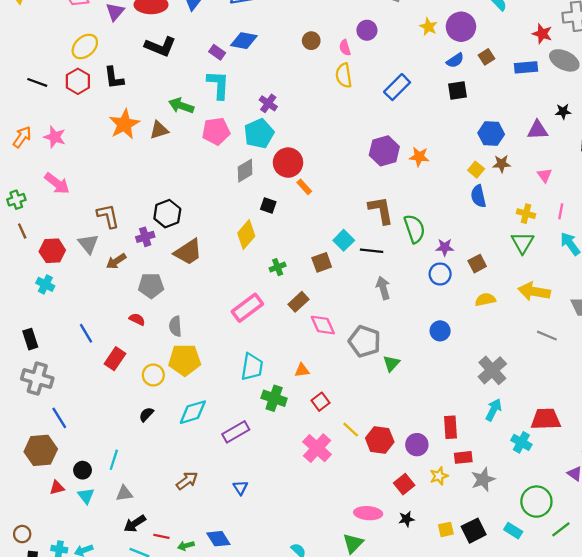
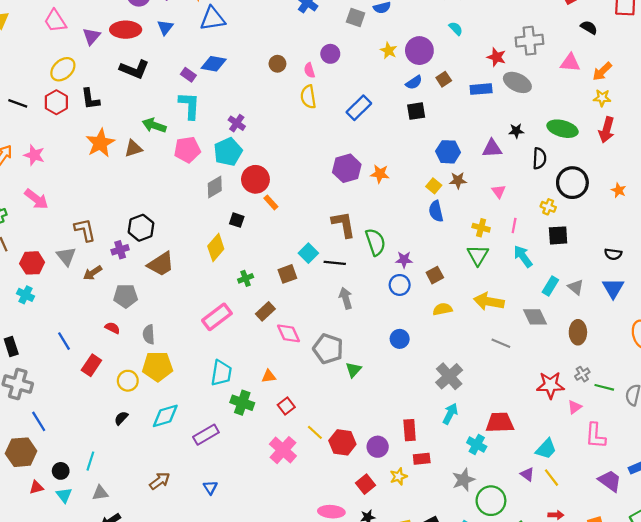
gray star: (483, 479) -> (463, 480), moved

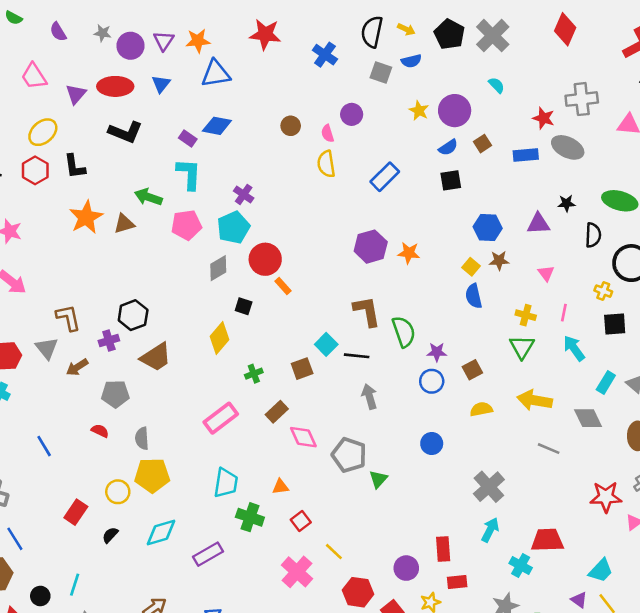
red rectangle: (91, 365) -> (76, 512), moved
red hexagon: (342, 442) -> (358, 592), moved

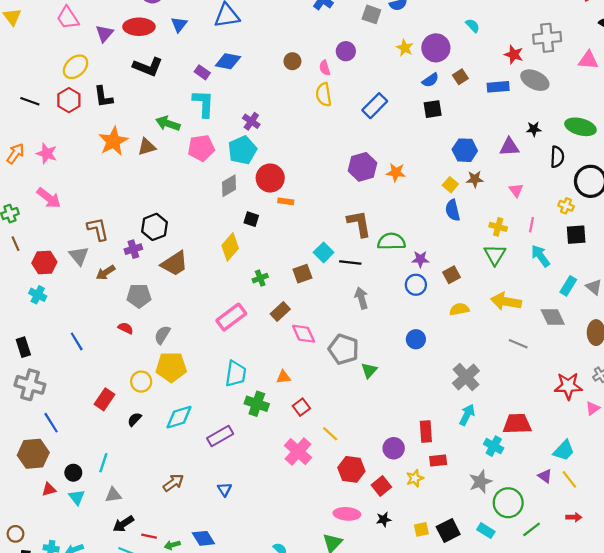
orange rectangle: (283, 286) -> (286, 201), turned -40
green semicircle: (404, 332) -> (391, 241), turned -72
gray semicircle: (142, 438) -> (162, 335), turned 36

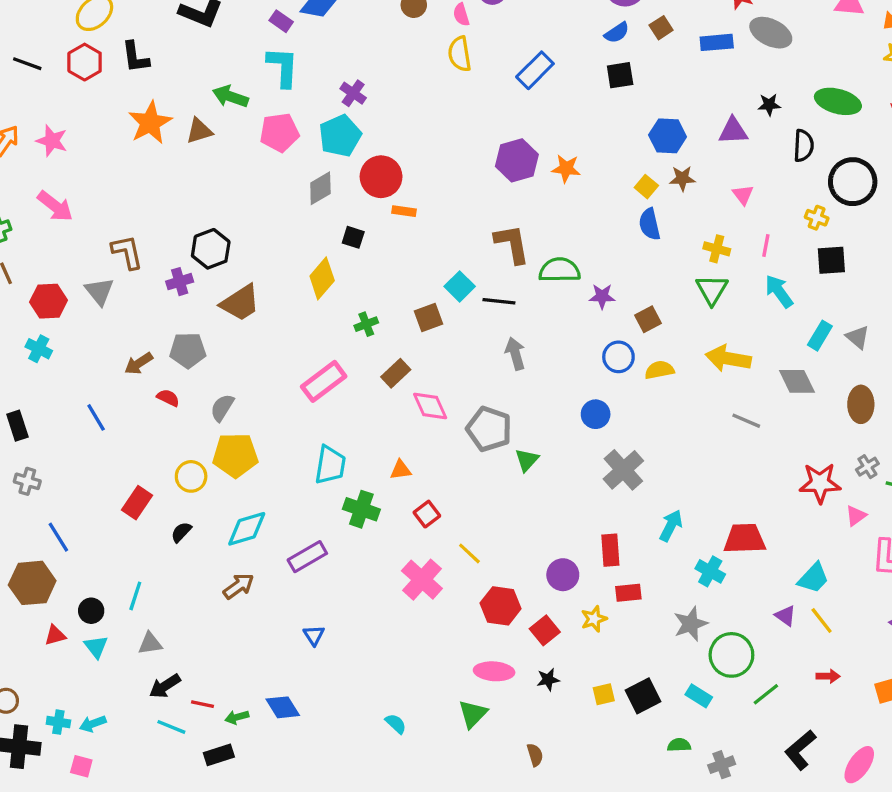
brown arrow: (106, 273) -> (139, 363), moved
blue circle: (416, 285) -> (618, 357), moved
gray cross: (466, 377) -> (623, 470), moved
gray cross: (30, 385) -> (27, 481), size x0.6
brown arrow: (173, 483) -> (239, 586), moved

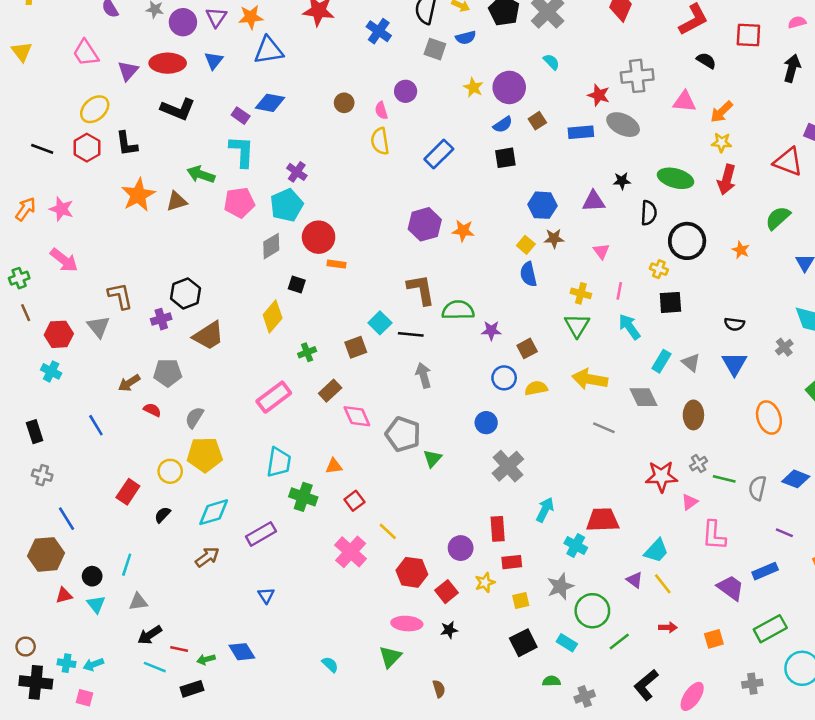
yellow square: (604, 694) -> (521, 600), moved

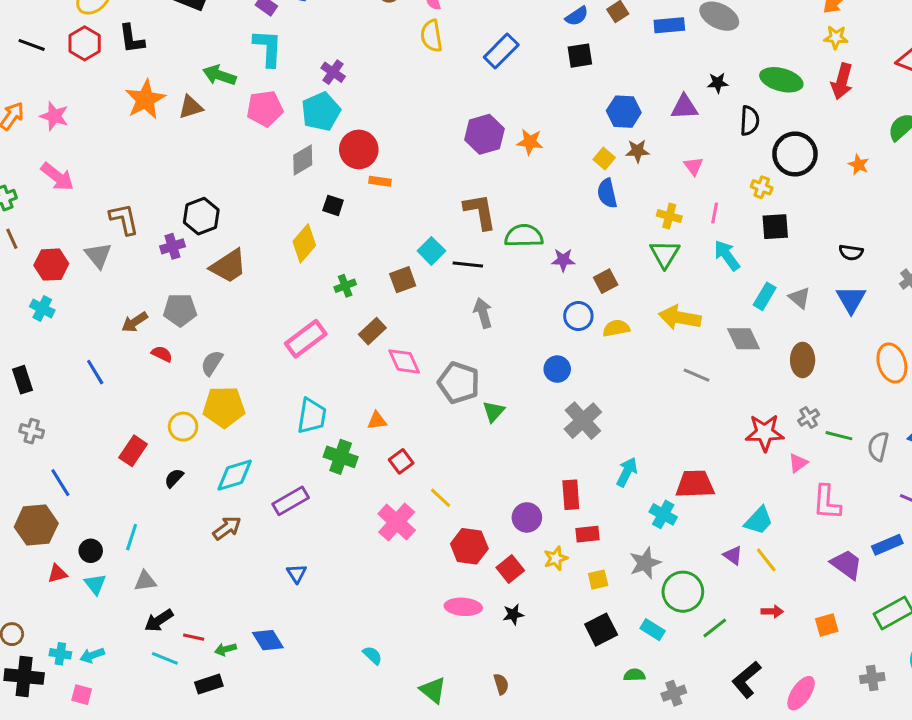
green triangle: (390, 657) -> (433, 690), moved, turned -35

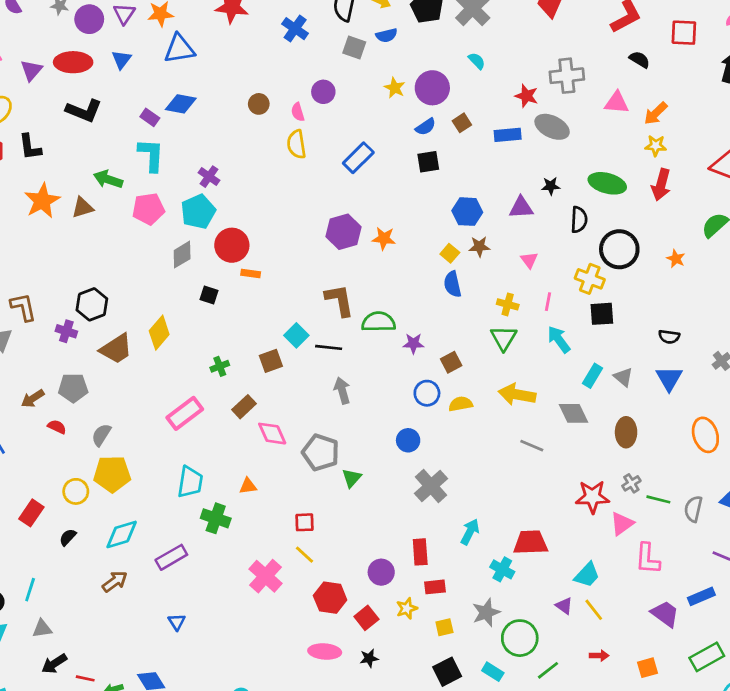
yellow cross: (762, 187) -> (590, 279), size x1.5
yellow diamond: (304, 243) -> (159, 333), moved
purple cross: (172, 246) -> (66, 331), turned 35
red square: (401, 461) -> (304, 522), moved, turned 35
pink triangle: (798, 463) -> (622, 524), size x1.4

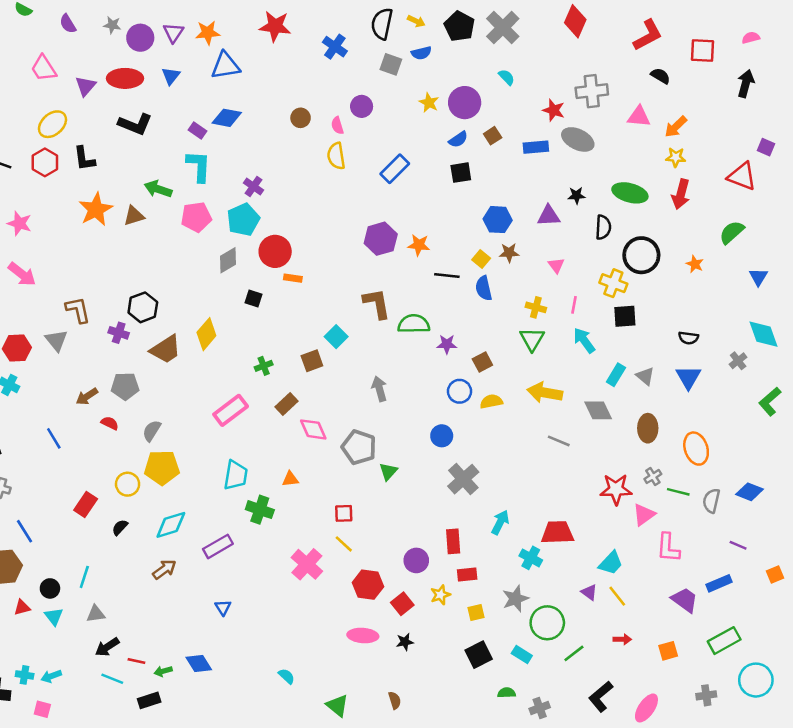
black line: (329, 347) -> (447, 276), moved
orange ellipse: (705, 435) -> (696, 449), moved

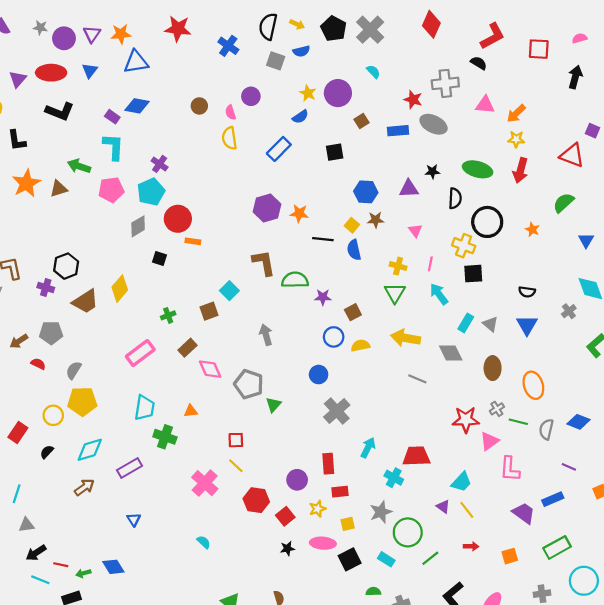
black semicircle: (660, 76) -> (479, 63), moved
blue semicircle: (458, 139) -> (300, 117), moved
pink ellipse: (363, 635) -> (323, 543), moved
cyan semicircle: (287, 676) -> (204, 542), moved

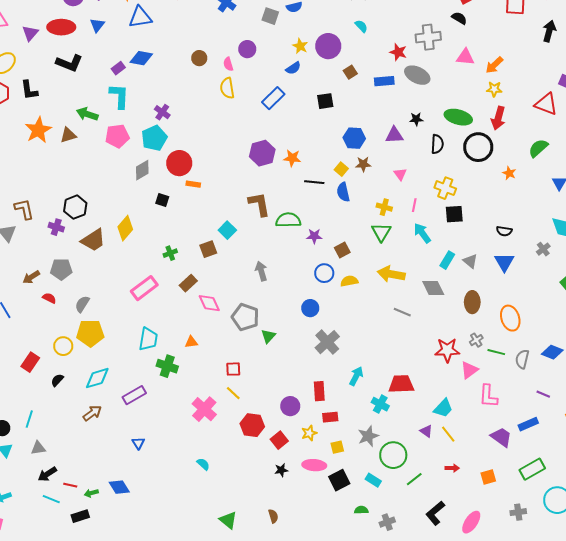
purple rectangle: (112, 117) -> (118, 68), turned -72
black circle: (487, 222) -> (478, 147), moved

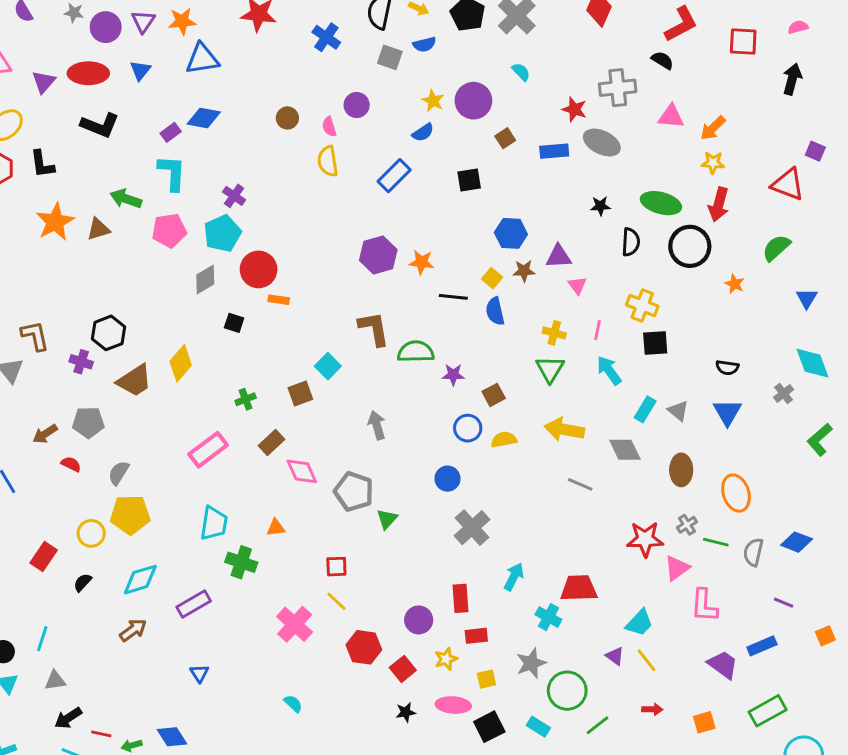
purple triangle: (394, 135) -> (559, 256), moved

